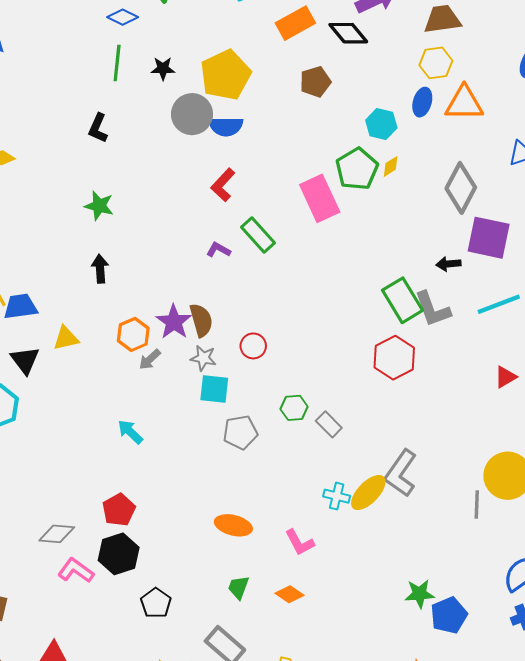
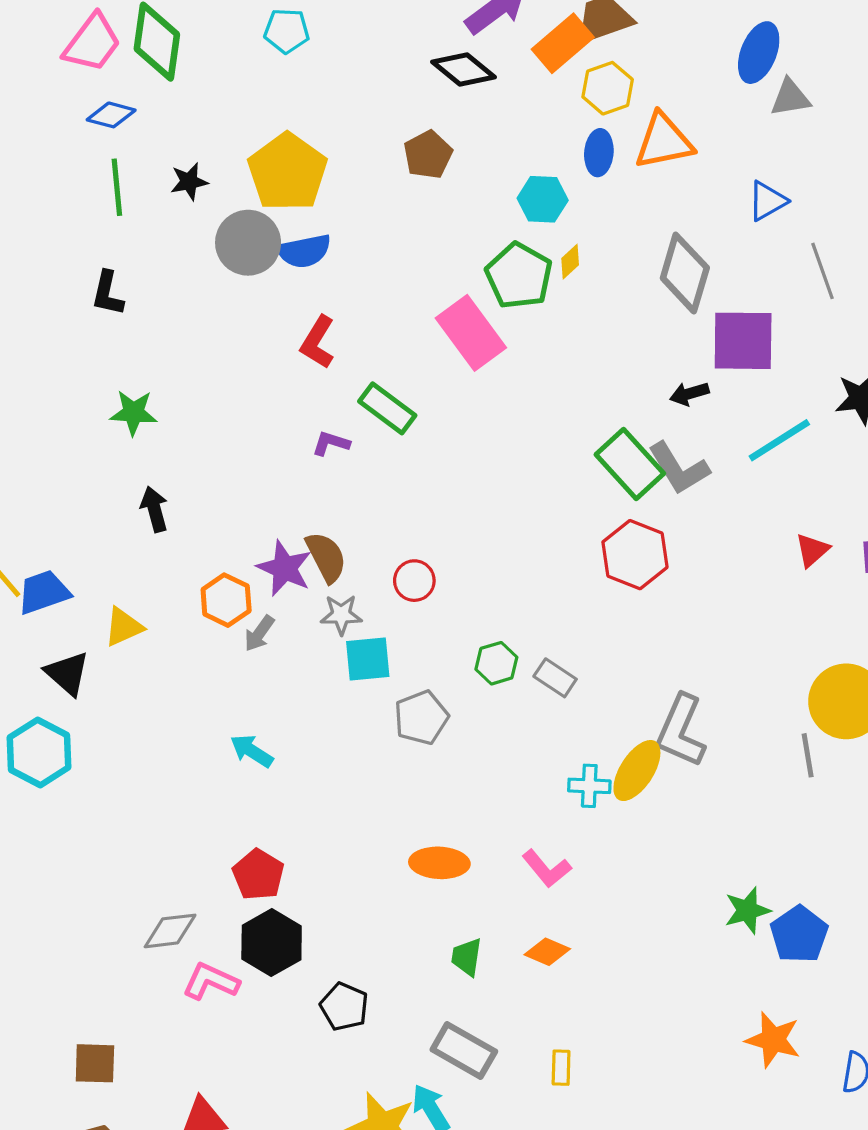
orange rectangle: (295, 23) -> (563, 43), moved

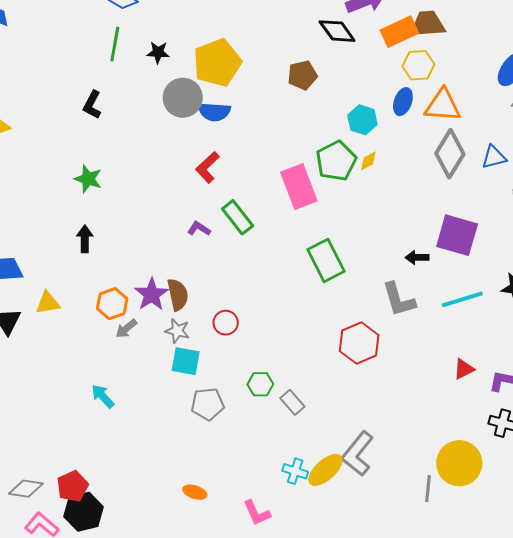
gray diamond: (685, 273) -> (450, 154), moved
green rectangle: (630, 464) -> (326, 260), moved
orange ellipse: (439, 863) -> (195, 492), size x0.7
red pentagon: (258, 875) -> (73, 486), moved

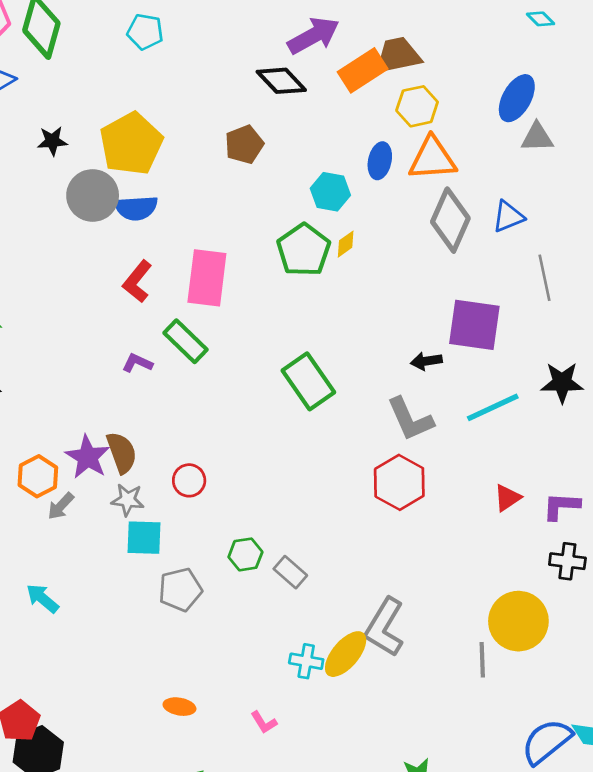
yellow hexagon: (418, 65) -> (417, 106), moved
pink rectangle: (299, 187) -> (207, 278), moved, turned 36
red hexagon: (359, 343) -> (399, 482), moved
pink L-shape: (257, 513) -> (264, 722), size x0.7

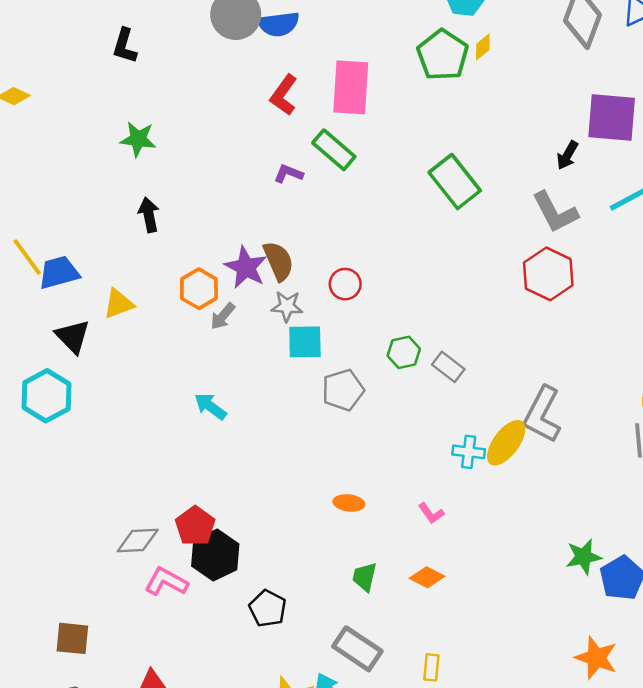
black arrow: (426, 361) -> (567, 155), turned -48

